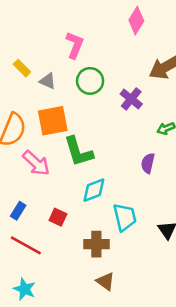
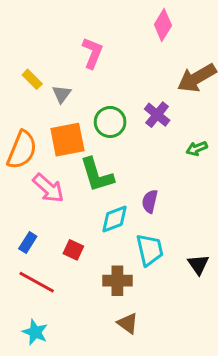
gray triangle: (48, 81) -> (62, 94), turned 42
green circle: (90, 81) -> (110, 122), moved
purple semicircle: (148, 163) -> (150, 201), moved

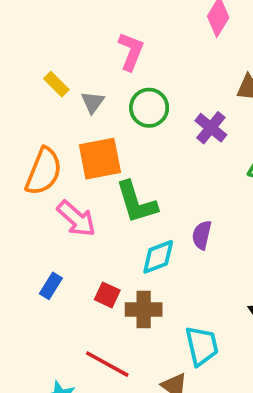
green circle: (110, 122) -> (149, 108), moved
cyan trapezoid: (150, 250) -> (202, 346), moved
brown cross: (117, 281) -> (144, 310), moved
red line: (37, 282) -> (107, 364), moved

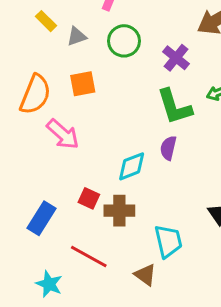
gray triangle: (93, 102) -> (77, 36), turned 35
orange square: (100, 159) -> (83, 84), size x0.7
green L-shape: (136, 202) -> (174, 107), moved
blue rectangle: (51, 286) -> (41, 218), moved, size x1.5

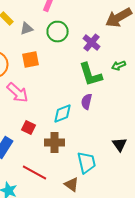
red square: (89, 198) -> (28, 128), moved

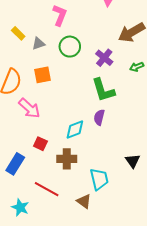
green arrow: (118, 66) -> (137, 67), moved

